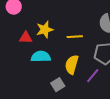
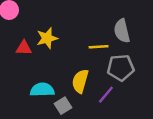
yellow line: (75, 37) -> (99, 47), moved
cyan semicircle: (41, 57) -> (42, 90), moved

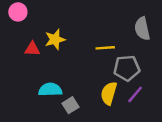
gray semicircle: (122, 31) -> (142, 29), moved
yellow semicircle: (80, 81) -> (109, 93), moved
purple line: (106, 95) -> (135, 94), moved

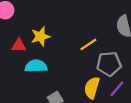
yellow line: (105, 48) -> (88, 44), turned -30
cyan semicircle: (50, 90) -> (36, 66), moved

